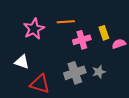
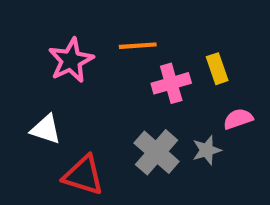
pink semicircle: (119, 44) -> (238, 119), moved
gray cross: (75, 73) -> (157, 152), turned -30

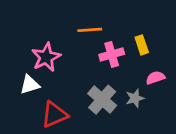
pink star: (71, 60) -> (46, 57), moved
white triangle: (46, 129) -> (30, 85), turned -35
red triangle: (83, 175) -> (54, 115), turned -40

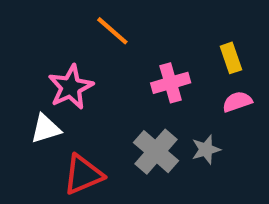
orange line: (90, 30) -> (112, 31), moved, turned 45
yellow rectangle: (142, 45) -> (231, 58), moved
pink semicircle: (155, 78) -> (237, 102), moved

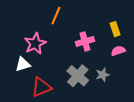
orange line: (112, 31) -> (56, 16), turned 72

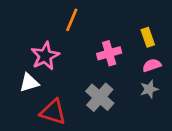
gray star: (103, 75) -> (149, 89), moved
red triangle: (41, 87) -> (53, 112), turned 40

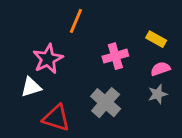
yellow rectangle: (148, 37) -> (156, 39), turned -42

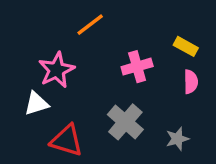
orange line: (76, 21) -> (90, 25), turned 30
pink semicircle: (160, 69) -> (191, 82), turned 108
gray star: (158, 94) -> (177, 139), moved

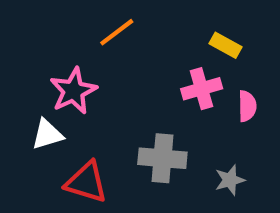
yellow rectangle: (186, 46) -> (225, 45), moved
pink cross: (137, 67) -> (202, 89), moved
gray cross: (125, 122) -> (162, 158), turned -36

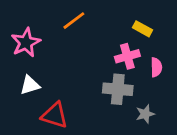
pink star: (73, 91) -> (26, 43), moved
gray cross: (162, 158) -> (118, 89), moved

